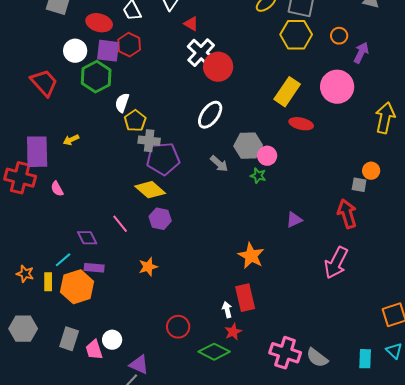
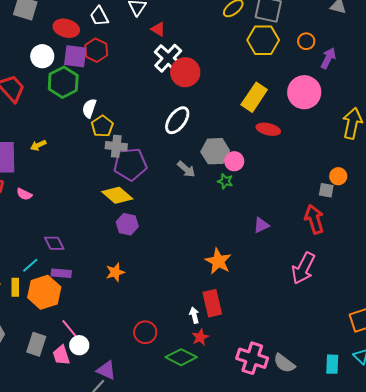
pink semicircle: (57, 189) -> (24, 194), turned -35
pink line: (120, 224) -> (69, 328), moved

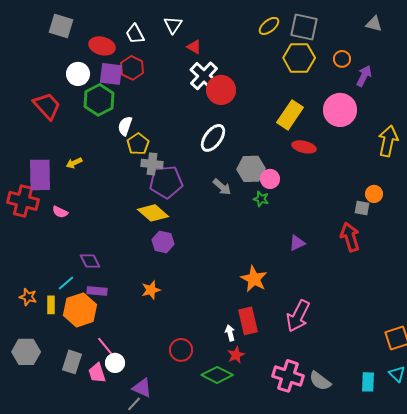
pink arrow: (303, 268) -> (298, 316), moved

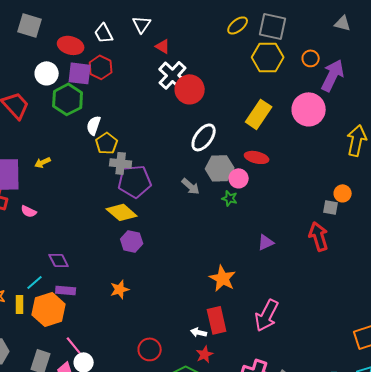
purple arrow: (364, 76) -> (333, 75), size x1.5
white ellipse: (213, 138) -> (204, 137), moved
red ellipse: (304, 147) -> (257, 157), moved
white arrow: (230, 333) -> (199, 332), turned -63

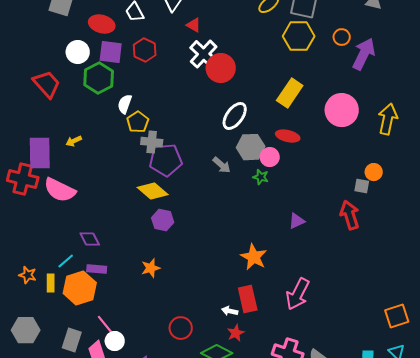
red hexagon: (101, 67) -> (145, 50), moved
pink circle: (309, 109) -> (342, 110), moved
pink semicircle: (29, 211) -> (60, 190), size x2.0

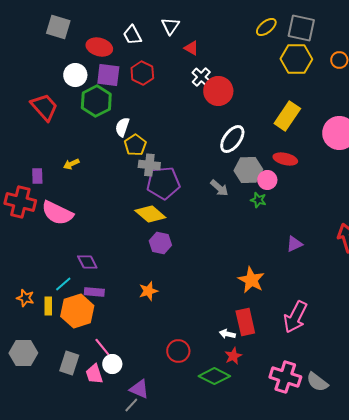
white cross: (204, 54) -> (201, 77), size x0.7
purple rectangle: (40, 153) -> (37, 176), size x0.5

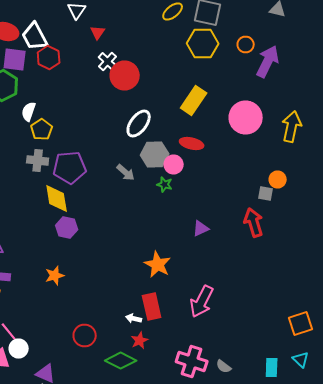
white trapezoid: (132, 35) -> (35, 36), moved, size x1.4
red triangle: (191, 48) -> (98, 32), turned 35
gray cross: (149, 165) -> (38, 160), moved
yellow diamond: (150, 214) -> (57, 198), turned 40
gray semicircle: (317, 382) -> (224, 366), size x0.7

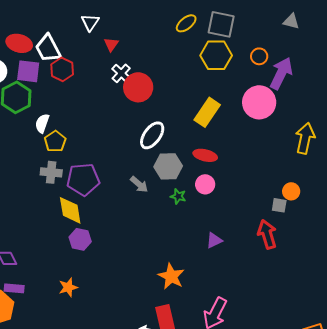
pink circle: (246, 118) -> (259, 102), moved
pink circle: (174, 164) -> (205, 184), moved

